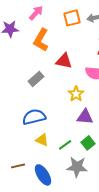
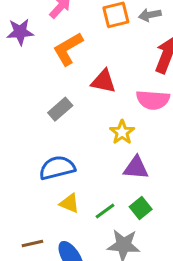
orange L-shape: (41, 40) -> (68, 49), turned 30

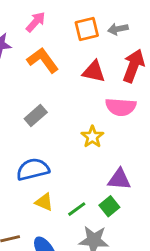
orange L-shape: (68, 49) -> (43, 60), turned 84
red triangle: (103, 81) -> (94, 72), moved
purple triangle: (136, 168) -> (119, 179), moved

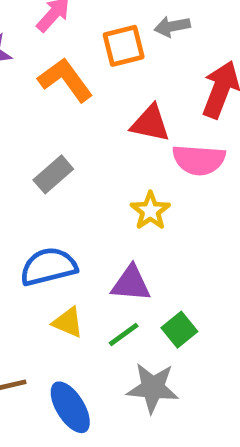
orange square: (87, 29) -> (124, 46), moved
gray arrow: (118, 29) -> (172, 26), moved
red triangle: (94, 72) -> (150, 123), moved
purple triangle: (119, 179) -> (131, 284), moved

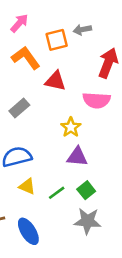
red triangle: (150, 123) -> (55, 81), moved
purple triangle: (131, 284) -> (77, 157), moved
gray star: (153, 388) -> (87, 221), moved

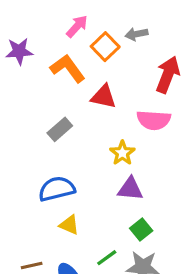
pink arrow: (19, 23) -> (77, 26), moved
orange square: (57, 40) -> (105, 47), turned -30
green line: (57, 193) -> (107, 258), moved

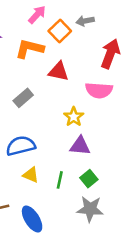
orange L-shape: (68, 68) -> (30, 49), turned -40
green line: (107, 258) -> (60, 180), moved, turned -42

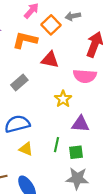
purple triangle: (80, 146) -> (80, 124), moved
green square: (89, 179) -> (76, 152), turned 32
green line: (60, 180) -> (56, 145), moved

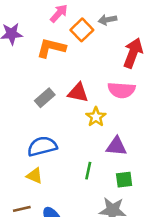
red triangle: (50, 60) -> (78, 93), moved
yellow triangle: (26, 149) -> (35, 176), moved
green square: (76, 152) -> (124, 180), moved

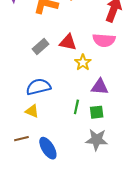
green square: (124, 180) -> (97, 112), moved

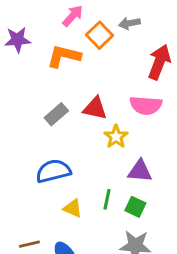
yellow triangle: (32, 111) -> (73, 208), moved
green square: (97, 112) -> (135, 207), turned 32

